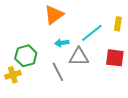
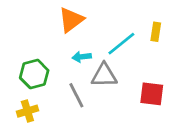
red square: (115, 58) -> (152, 94), moved
yellow cross: (13, 75) -> (27, 111), moved

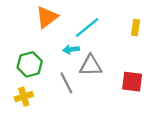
orange triangle: (71, 20) -> (47, 17), moved
cyan line: (121, 44) -> (87, 28), moved

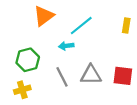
gray triangle: (91, 66) -> (91, 75), moved

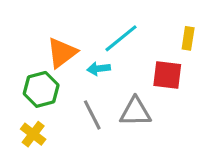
orange triangle: (44, 16) -> (62, 53), moved
red square: (123, 76) -> (167, 75), moved
yellow cross: (22, 90) -> (33, 134), turned -35

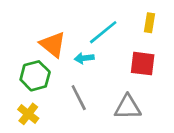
yellow rectangle: (188, 38) -> (149, 23), moved
orange triangle: (62, 53) -> (53, 44), turned -44
gray triangle: (135, 112) -> (128, 107), moved

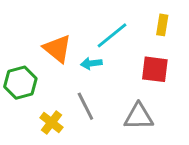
green hexagon: (35, 76) -> (20, 83), moved
yellow cross: (28, 114) -> (51, 122), moved

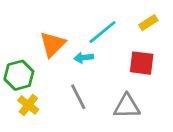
yellow rectangle: (162, 25) -> (148, 23), turned 48
orange triangle: (57, 49) -> (53, 44), turned 36
yellow cross: (51, 122) -> (28, 105), moved

